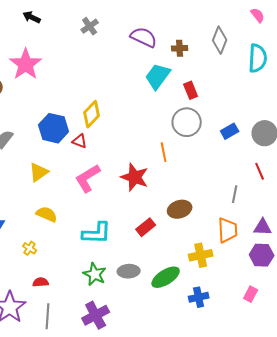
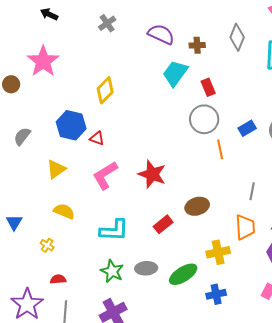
yellow diamond: (92, 114) -> (105, 90), moved
orange line: (164, 152) -> (220, 149), moved

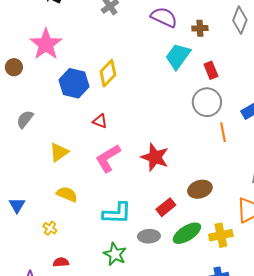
blue hexagon: (71, 125) -> (74, 83), moved
gray ellipse: (146, 268) -> (149, 236), moved
green ellipse: (183, 274) -> (187, 233), moved

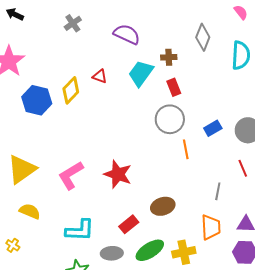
brown cross: (200, 28) -> (169, 57), moved
red triangle: (100, 121) -> (100, 76), moved
yellow triangle: (59, 152) -> (22, 169), size x1.5

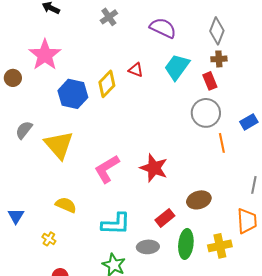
gray diamond: (203, 37) -> (217, 31), moved
brown cross: (169, 57) -> (219, 59), moved
yellow triangle: (22, 169) -> (59, 145), moved, turned -36
green ellipse: (150, 250) -> (186, 244), turned -52

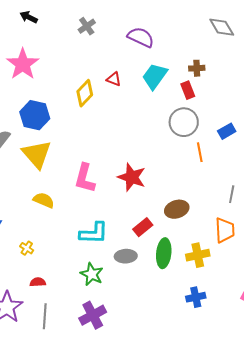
gray diamond: (217, 31) -> (222, 27), moved, turned -52
blue hexagon: (73, 94) -> (35, 115), moved
pink L-shape: (107, 169) -> (85, 178), turned -44
yellow semicircle: (66, 205) -> (44, 200), moved

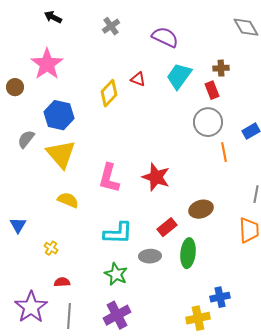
yellow cross: (198, 255) -> (198, 318), moved

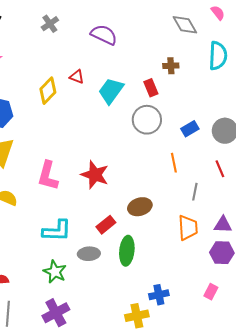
brown cross: (221, 68) -> (171, 66), moved
cyan trapezoid: (179, 76) -> (111, 91), moved
orange line: (224, 152) -> (174, 163), moved

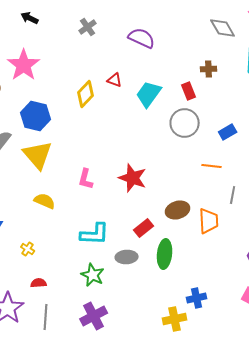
orange line: (174, 163) -> (212, 166), turned -72
pink L-shape: (48, 176) -> (86, 179), size x0.7
orange trapezoid: (188, 228) -> (209, 221), moved

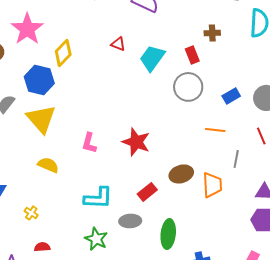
yellow diamond: (86, 94) -> (63, 53), moved
green ellipse: (165, 254) -> (168, 234), moved

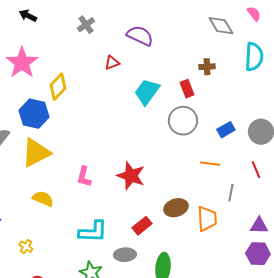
red triangle: (118, 44) -> (112, 63), moved, turned -42
yellow triangle: (41, 119) -> (36, 153), turned 44

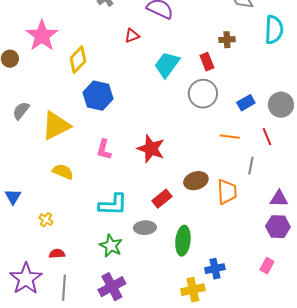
blue hexagon: (34, 114) -> (98, 96), moved
red line: (256, 170) -> (267, 137), moved

